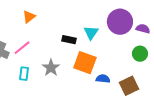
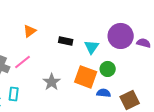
black rectangle: (69, 40) -> (66, 41), moved
green circle: (140, 54) -> (108, 69), moved
cyan rectangle: (24, 74) -> (14, 94), moved

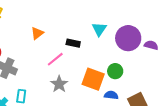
cyan triangle: (92, 47) -> (99, 29), moved
pink line: (23, 62) -> (55, 59), moved

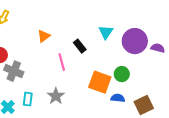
black rectangle: (73, 43) -> (80, 46), turned 40
pink line: (55, 59) -> (62, 62), turned -66
gray star: (59, 84) -> (56, 96), moved

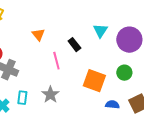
orange triangle: (44, 36) -> (38, 35), turned -32
green circle: (122, 74) -> (124, 73), moved
blue semicircle: (118, 98) -> (112, 105), moved

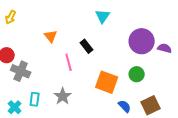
cyan triangle: (100, 31) -> (103, 16), moved
blue semicircle: (112, 105) -> (125, 106), turned 40

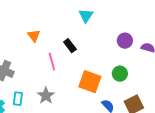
purple circle: (142, 41) -> (125, 41), size x0.6

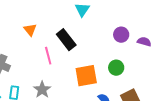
black rectangle: (70, 46) -> (66, 40), size x1.5
orange square: (90, 82) -> (86, 76), turned -30

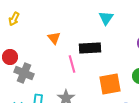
black rectangle: (66, 40) -> (90, 48), turned -55

